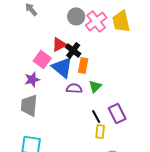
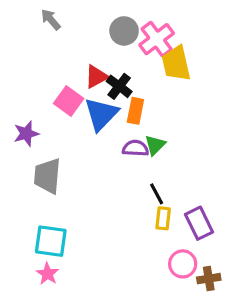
yellow trapezoid: (121, 21) -> (176, 64), moved
blue triangle: (62, 67) -> (101, 114), turned 35
purple star: (32, 79) -> (26, 134), moved
purple semicircle: (74, 88) -> (135, 148), moved
purple rectangle: (117, 113) -> (199, 223), moved

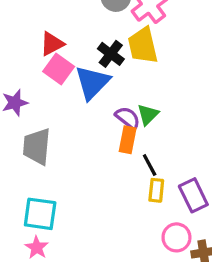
yellow trapezoid: (176, 64) -> (143, 45), moved
red triangle: (96, 77) -> (52, 44), moved
orange rectangle: (135, 111) -> (128, 140), moved
purple semicircle: (135, 148) -> (128, 118), turned 35

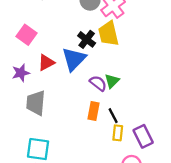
red triangle: (52, 44) -> (46, 63), moved
pink square: (59, 69) -> (27, 35), moved
orange rectangle: (128, 140) -> (93, 111), moved

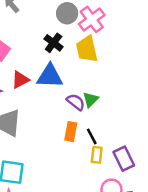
black cross: (87, 39) -> (54, 43), moved
blue triangle: (74, 59) -> (50, 76), turned 48

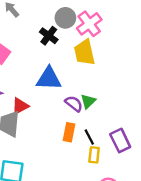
black cross: (54, 43) -> (49, 36), moved
red triangle: (20, 80) -> (20, 106), moved
purple rectangle: (124, 159) -> (120, 141), moved

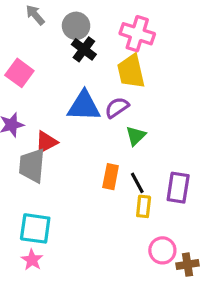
gray circle: (65, 18) -> (76, 26), moved
pink cross: (89, 24) -> (137, 34), turned -35
purple semicircle: (74, 104) -> (117, 108), moved, turned -72
purple rectangle: (120, 141) -> (178, 188), turned 35

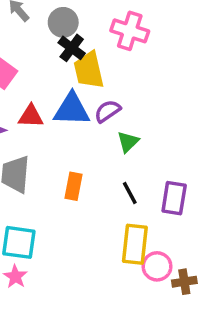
yellow trapezoid: (131, 71) -> (89, 70), moved
red triangle: (46, 142) -> (31, 116), moved, turned 30
orange rectangle: (111, 177) -> (73, 186), moved
yellow rectangle: (144, 206) -> (135, 244), moved, size x1.6

